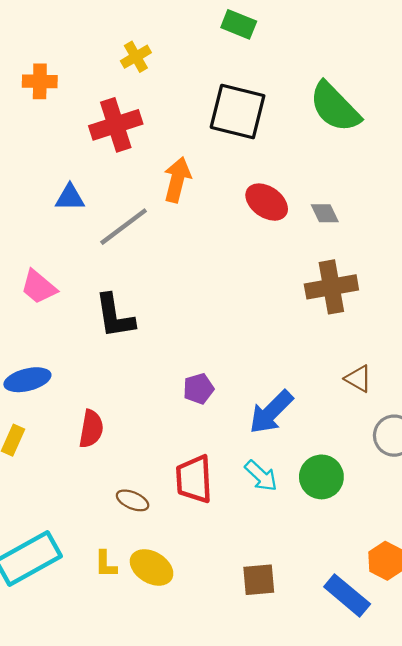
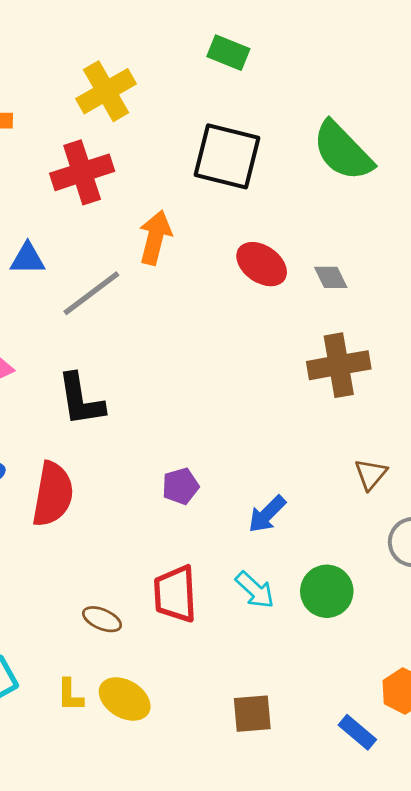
yellow cross: (136, 57) -> (106, 91), size x1.6
brown triangle: (358, 379) -> (371, 474), turned 40
blue arrow: (271, 412) -> (267, 514), size x0.7
red semicircle: (91, 429) -> (53, 494), moved, size x1.4
blue rectangle: (347, 595) -> (357, 732), size x0.7

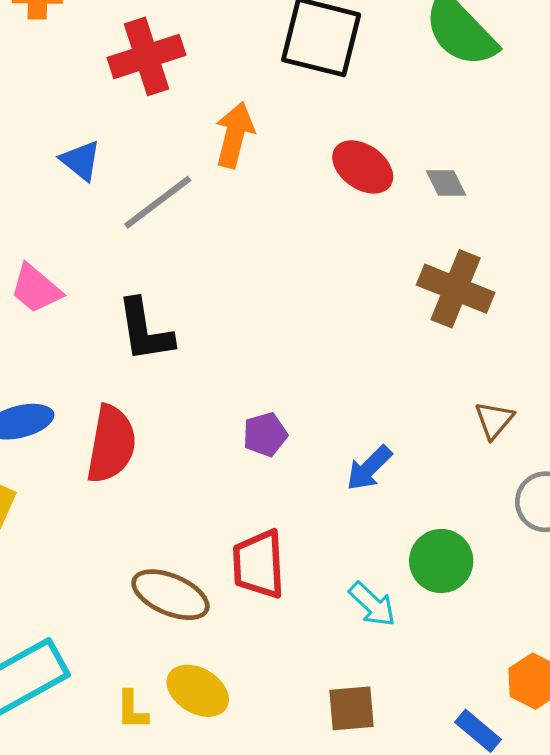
blue triangle: (28, 259) -> (81, 161), turned 39
brown cross: (339, 365) -> (456, 289), turned 32
cyan arrow: (255, 590) -> (372, 604), moved
brown ellipse: (102, 619) -> (170, 595), size x1.6
yellow L-shape: (70, 695) -> (132, 710), moved

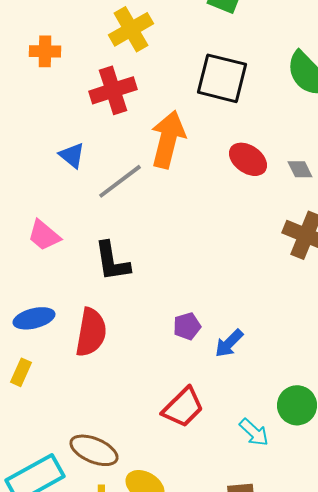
orange arrow: (235, 135) -> (168, 139), size x1.4
blue arrow: (369, 468) -> (229, 343), moved
red trapezoid: (259, 564) -> (183, 407), turned -132
brown ellipse: (170, 595) -> (94, 450), moved

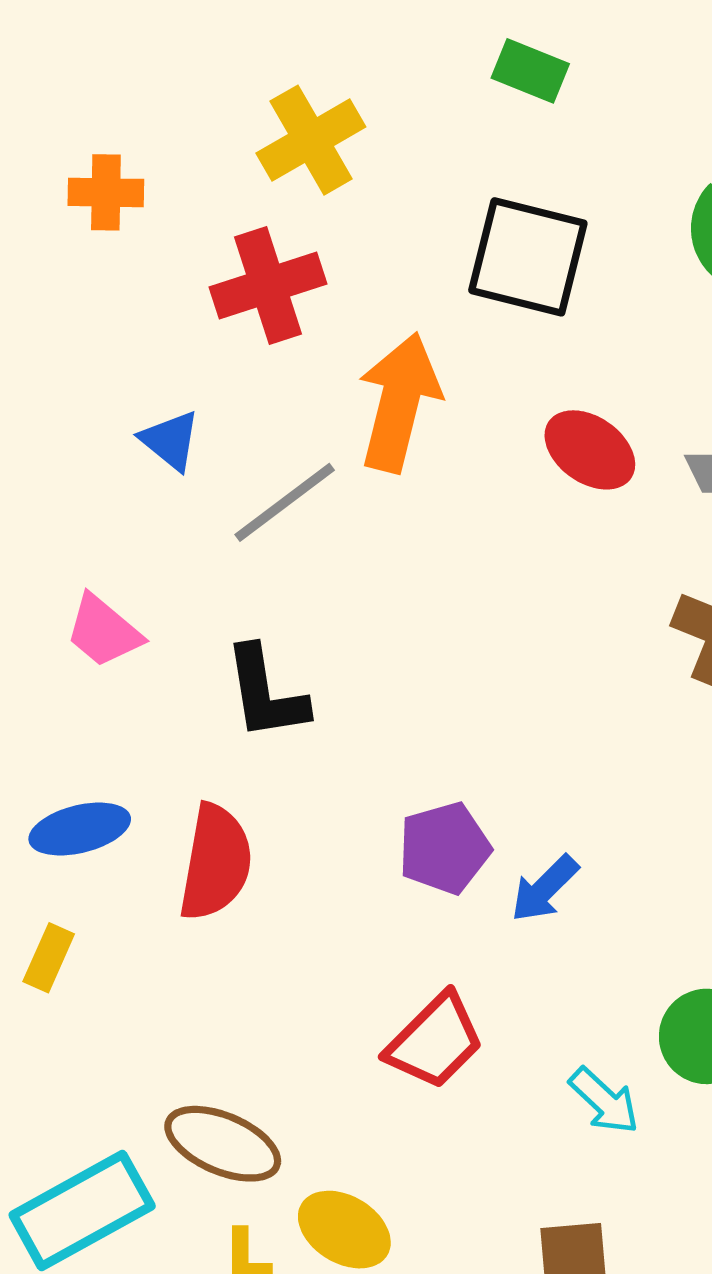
purple pentagon: (187, 326) -> (444, 848), size x1.4

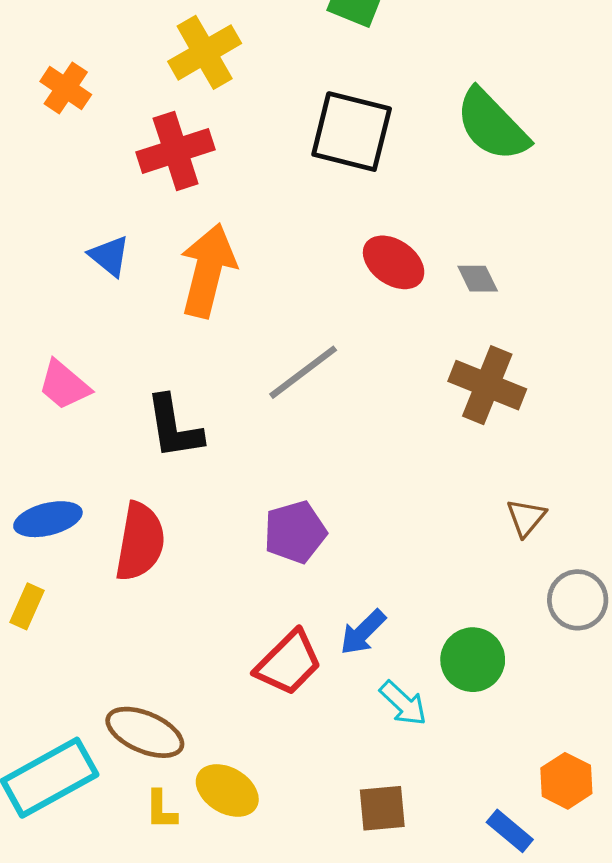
orange cross: (106, 192) -> (66, 88), turned 33
orange arrow: (399, 402) -> (208, 270), moved
gray line: (285, 502) -> (303, 372), moved
blue arrow: (545, 889) -> (363, 632), moved

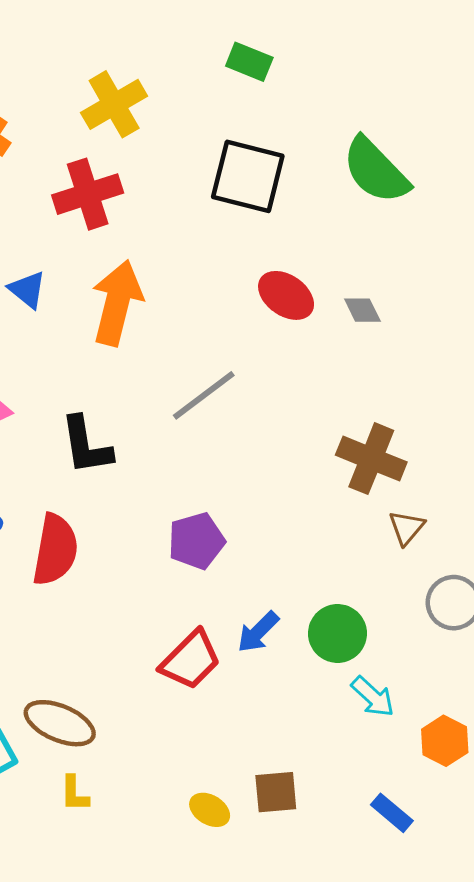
brown cross: (487, 385) -> (371, 459), moved
green circle: (473, 660) -> (337, 633), moved
cyan arrow: (403, 703) -> (373, 697), moved
orange hexagon: (566, 781) -> (445, 741), moved
yellow ellipse: (227, 790) -> (210, 810), moved, size x0.7

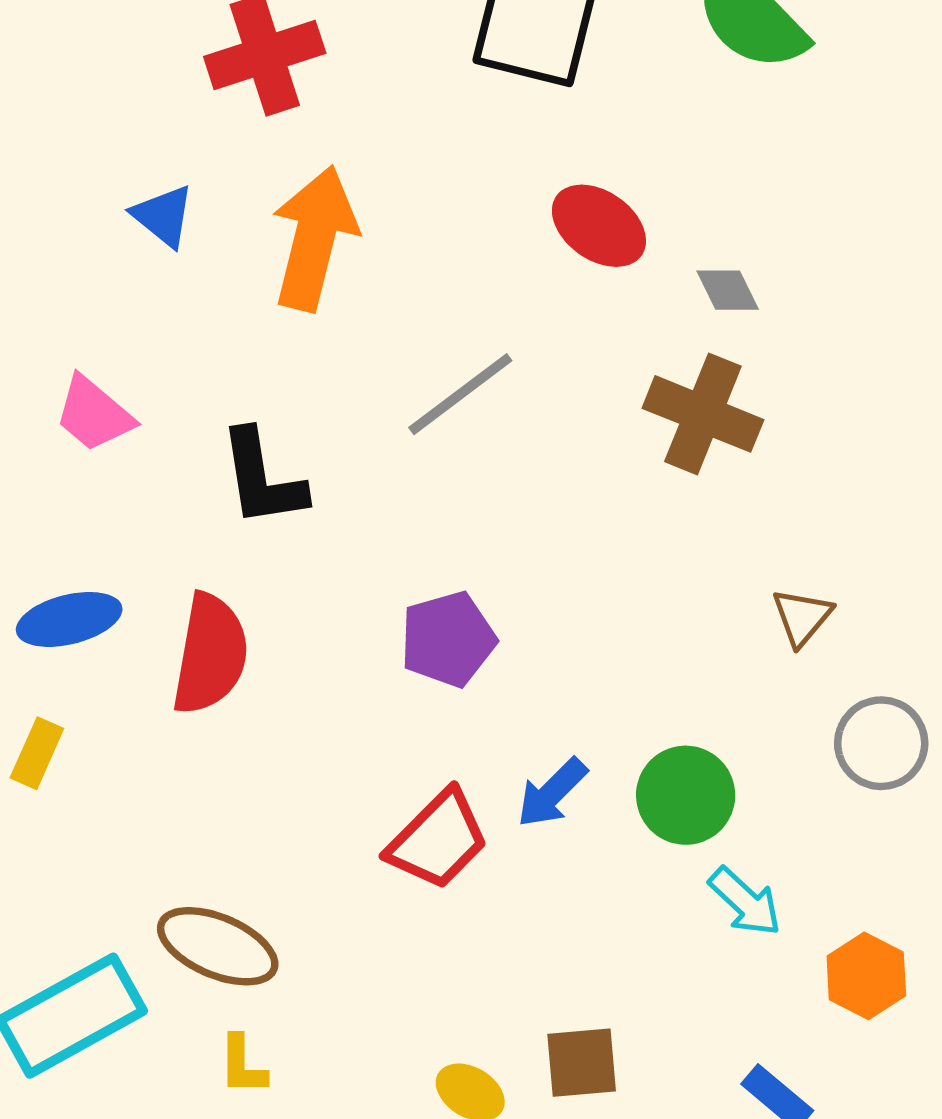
gray diamond: (362, 310) -> (728, 290), moved
brown cross: (371, 459) -> (703, 414), moved

